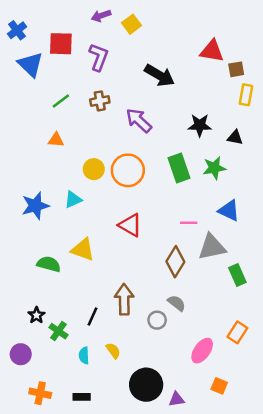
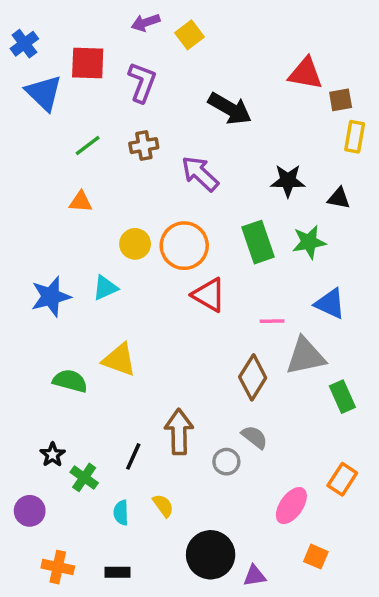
red triangle: (130, 225) -> (209, 295), moved

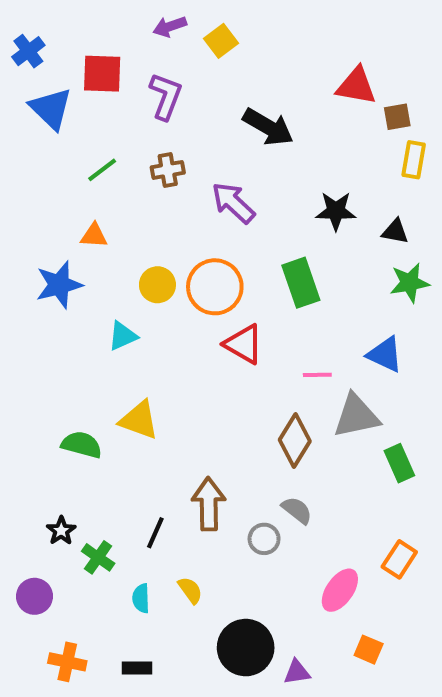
green star: (309, 242) -> (410, 283), moved
blue star: (51, 297) -> (59, 285), moved

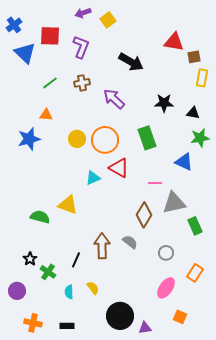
cyan triangle: (123, 336) -> (93, 178), moved
blue triangle: (385, 354) -> (184, 162), moved
gray semicircle: (297, 510) -> (130, 242), moved
gray circle: (264, 539) -> (166, 253), moved

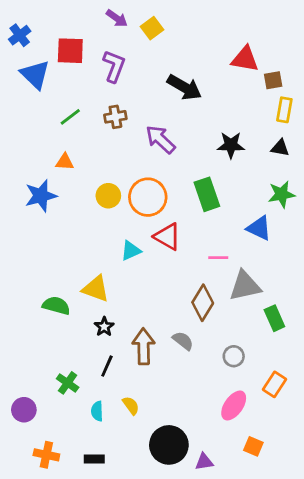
purple arrow: (83, 13) -> (117, 18), turned -126
black triangle: (193, 113) -> (280, 148), moved
black star: (30, 259) -> (104, 327), moved

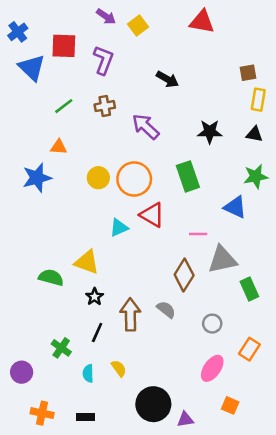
red triangle: (245, 59) -> (202, 22), moved
black arrow: (184, 87) -> (167, 79), size x0.7

